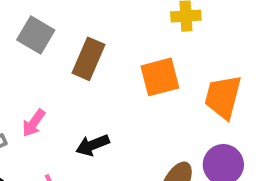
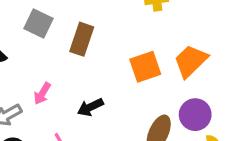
orange square: (160, 77) -> (145, 67), moved
orange trapezoid: (223, 97) -> (191, 61), turned 36

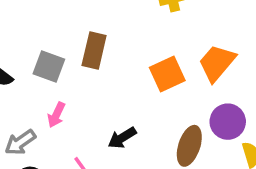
gray square: (38, 24) -> (49, 67), moved
black arrow: (90, 107) -> (122, 138), moved

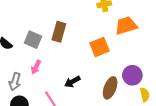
orange trapezoid: (217, 63) -> (126, 26), moved, turned 30
gray arrow: (20, 142) -> (15, 82), turned -42

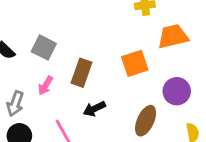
brown rectangle: (59, 32) -> (82, 73), moved
purple circle: (132, 75) -> (177, 91), moved

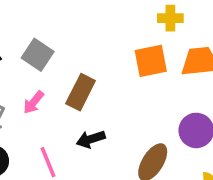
orange square: (135, 63) -> (151, 61), moved

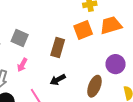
brown rectangle: (81, 92) -> (58, 47), moved

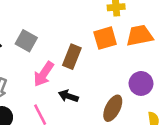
pink arrow: (22, 65) -> (44, 74), moved, size x1.5
black arrow: (58, 80) -> (68, 96), turned 42

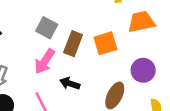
orange square: (105, 38) -> (105, 43), moved
gray square: (26, 41) -> (47, 28), moved

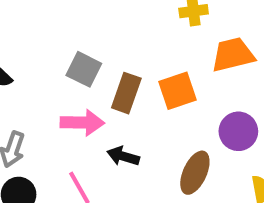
pink arrow: (45, 61) -> (82, 123), turned -120

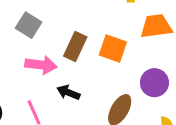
gray square: (84, 69) -> (29, 25), moved
orange square: (177, 91) -> (113, 49), turned 32

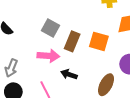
gray square: (29, 25) -> (50, 28), moved

